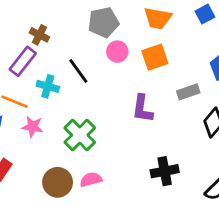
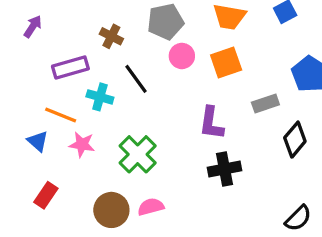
brown cross: (39, 35) -> (111, 36), moved
purple rectangle: (23, 61) -> (70, 67), turned 36
black cross: (165, 171) -> (224, 169), moved

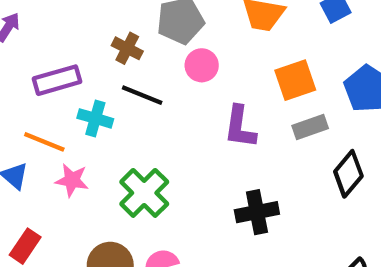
brown cross: (111, 36) -> (127, 48), moved
orange square: (226, 63) -> (295, 80), moved
black line: (136, 79) -> (142, 95), turned -32
purple L-shape: (211, 123) -> (240, 127), moved

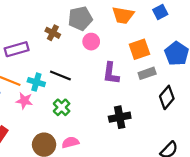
black line: (142, 95) -> (60, 76), moved
cyan cross: (95, 118) -> (36, 82), moved
green cross: (144, 193) -> (62, 107), size x0.7

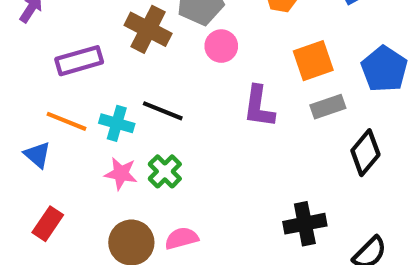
brown cross: (53, 33) -> (148, 29), size x1.5
pink star: (24, 101) -> (121, 174), moved
black cross: (120, 117) -> (305, 224), moved

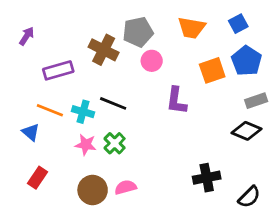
blue pentagon: (384, 69) -> (247, 61), moved
gray rectangle: (328, 107) -> (256, 101), moved
black diamond: (365, 153) -> (247, 131), turned 72

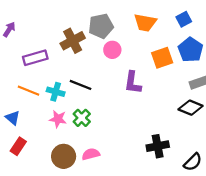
brown cross: (104, 50) -> (73, 41), turned 35
blue triangle: (31, 132) -> (13, 118), moved

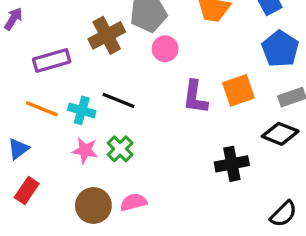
orange square: (162, 58) -> (238, 90), moved
blue triangle: (13, 118) -> (18, 149), turned 42
black cross: (158, 146) -> (232, 164), moved

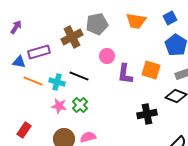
pink circle: (165, 49) -> (107, 56), moved
orange square: (238, 90) -> (151, 70), turned 36
blue triangle: (18, 149) -> (19, 62), moved, turned 48

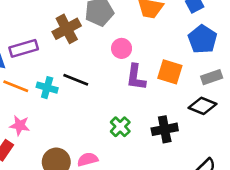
pink circle: (107, 56) -> (122, 48), moved
green cross: (80, 105) -> (120, 127), moved
pink star: (59, 106) -> (20, 125), moved

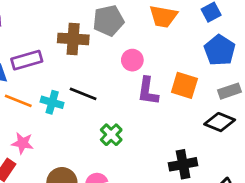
brown cross: (67, 29) -> (73, 39), turned 32
green cross: (120, 127) -> (111, 135), moved
black cross: (165, 129) -> (183, 164), moved

